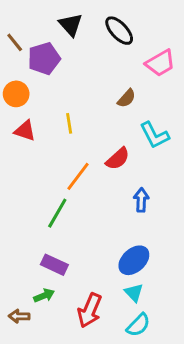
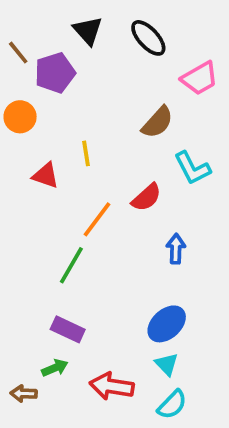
brown semicircle: (127, 98) -> (157, 122), size x1.4
red triangle: (25, 131) -> (46, 175), moved
red arrow: (90, 310) -> (112, 386), turned 76

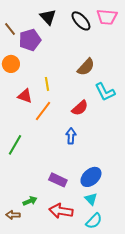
pink trapezoid: (200, 78) -> (107, 17), moved, turned 35
orange line: (97, 219) -> (43, 111), moved
blue arrow: (176, 249) -> (71, 136), moved
green line: (71, 265) -> (15, 145), moved
purple rectangle: (68, 329) -> (58, 180), moved

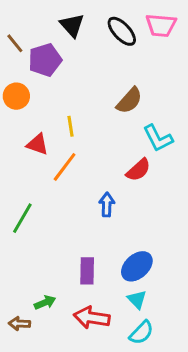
red semicircle: (80, 108) -> (138, 170), moved
purple rectangle: (58, 180) -> (87, 271), turned 66

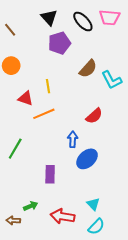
purple pentagon: (45, 60) -> (59, 43), moved
cyan L-shape: (158, 138) -> (112, 80), moved
orange line: (65, 167) -> (44, 114), turned 30
blue ellipse: (137, 266) -> (87, 159), moved
purple rectangle: (87, 271) -> (50, 174), moved

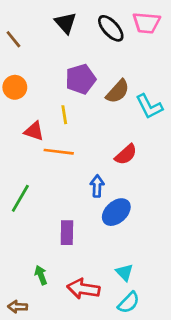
purple pentagon: (59, 43) -> (81, 79), moved
orange line: (44, 114) -> (59, 152), turned 30
green arrow: (31, 206) -> (41, 275), turned -88
brown arrow: (13, 220) -> (18, 307), moved

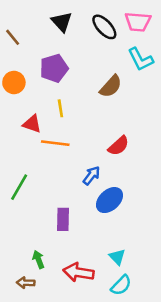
purple pentagon: (81, 79) -> (54, 68), moved
cyan L-shape: (149, 106) -> (140, 59), moved
blue arrow: (97, 186) -> (91, 175), turned 36
brown arrow: (18, 307) -> (26, 283), moved

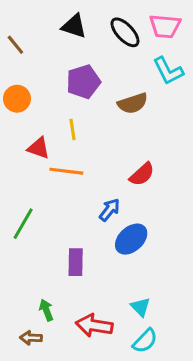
black triangle: (62, 22) -> (74, 26), turned -30
purple pentagon: (54, 68) -> (83, 82), moved
brown semicircle: (111, 86) -> (133, 103), turned 30

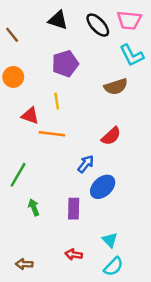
brown semicircle: (133, 103) -> (116, 87), moved
purple rectangle: (76, 262) -> (74, 209), moved
green arrow: (46, 310) -> (34, 207), moved
red arrow: (94, 325) -> (74, 254), size x0.6

